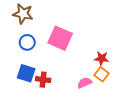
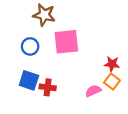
brown star: (23, 14) -> (44, 15), moved
pink square: (60, 38) -> (66, 42), turned -30

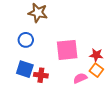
pink square: (66, 42) -> (67, 50), moved

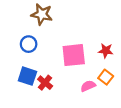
red star: (96, 55) -> (106, 51), moved
red cross: (41, 75) -> (45, 83), turned 32

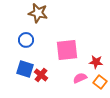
red star: (106, 51) -> (96, 62), moved
orange square: (106, 77) -> (100, 82), moved

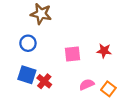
pink square: (67, 50) -> (73, 54), size x0.7
red star: (96, 62) -> (104, 51), moved

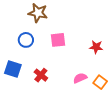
pink square: (73, 54) -> (58, 40), moved
blue square: (27, 75) -> (13, 69), moved

